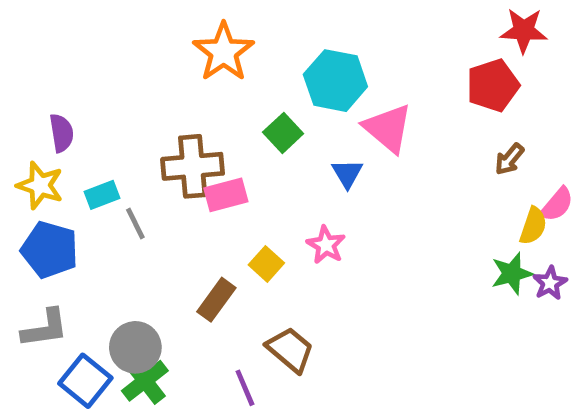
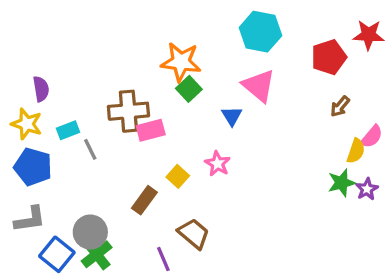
red star: (524, 31) -> (369, 35), moved
orange star: (224, 52) -> (181, 62), moved, turned -30
cyan hexagon: (335, 81) -> (260, 32), moved

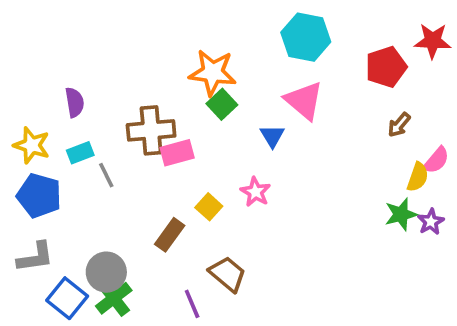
purple semicircle: (41, 89) -> (75, 102), moved

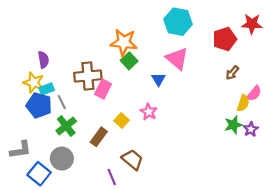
yellow star: (32, 145) -> (34, 83), moved
pink rectangle: (177, 153) -> (103, 89), turned -48
blue pentagon: (39, 196) -> (39, 105), moved
green cross: (114, 298) -> (66, 126), moved

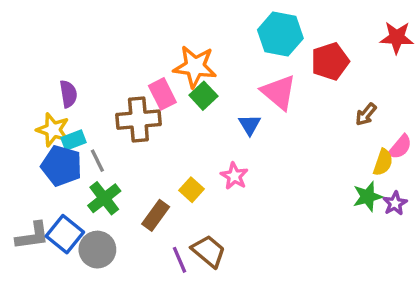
red pentagon: (225, 39) -> (330, 61), moved
pink rectangle: (103, 89) -> (162, 94), moved, turned -54
blue square: (39, 174) -> (65, 234), moved
purple line: (112, 177) -> (180, 260), moved

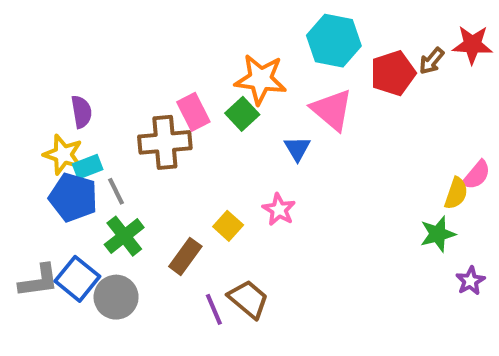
orange star: (195, 67) -> (261, 79), moved
brown arrow: (366, 114) -> (432, 61), moved
purple star: (395, 203) -> (470, 281), moved

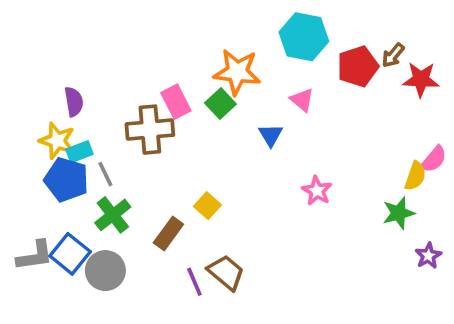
red star: (472, 45) -> (421, 79), moved
pink triangle: (332, 110) -> (302, 100), size x0.6
pink star: (279, 210) -> (317, 191), moved

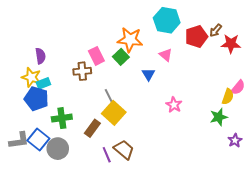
brown cross: (150, 130) -> (82, 71), size x0.7
gray line: (105, 174) -> (109, 96), moved
yellow square: (207, 206) -> (114, 113), size x1.6
green cross: (113, 215) -> (62, 118), turned 30

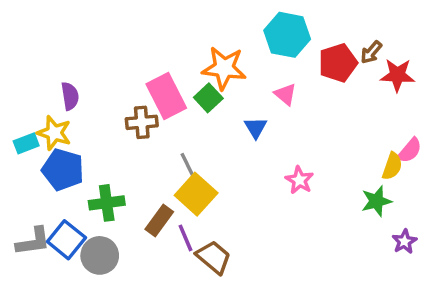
pink rectangle: (96, 56) -> (166, 96), size x1.4
cyan rectangle: (43, 83) -> (26, 143), moved
purple line: (107, 155) -> (186, 238), moved

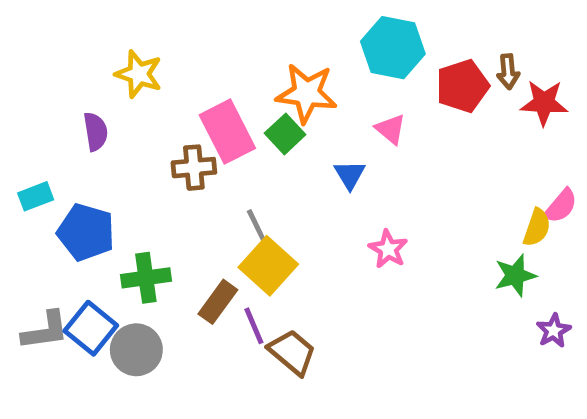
brown arrow: (371, 52) -> (508, 72), turned -45
yellow star: (54, 133) -> (139, 74), moved
pink star: (299, 180) -> (388, 249), moved

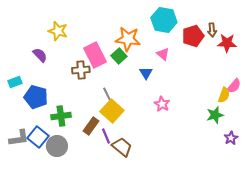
purple semicircle: (96, 132) -> (40, 55), turned -35

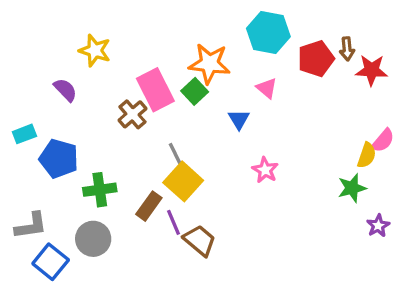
brown cross: (81, 70) -> (132, 114), turned -36
blue square: (38, 137) -> (51, 262), moved

